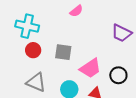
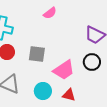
black circle: (118, 75) -> (92, 62), moved

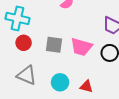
pink trapezoid: (64, 70) -> (81, 47), moved, turned 50

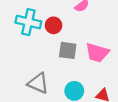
red circle: (24, 43) -> (53, 25), moved

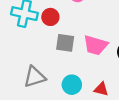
gray triangle: (38, 83) -> (35, 77), turned -40

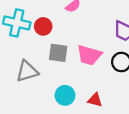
gray triangle: (35, 77) -> (27, 71), moved

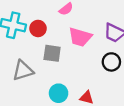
pink trapezoid: (89, 55) -> (80, 37), moved

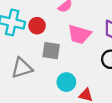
cyan circle: (59, 93) -> (66, 82), moved

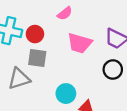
gray square: (51, 51) -> (37, 58), moved

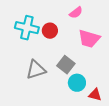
gray square: (37, 58) -> (66, 65), moved, turned 30

